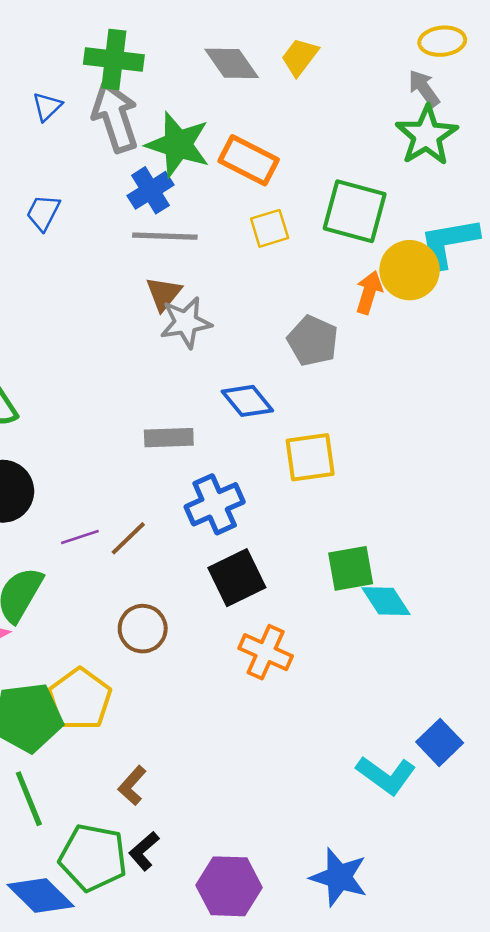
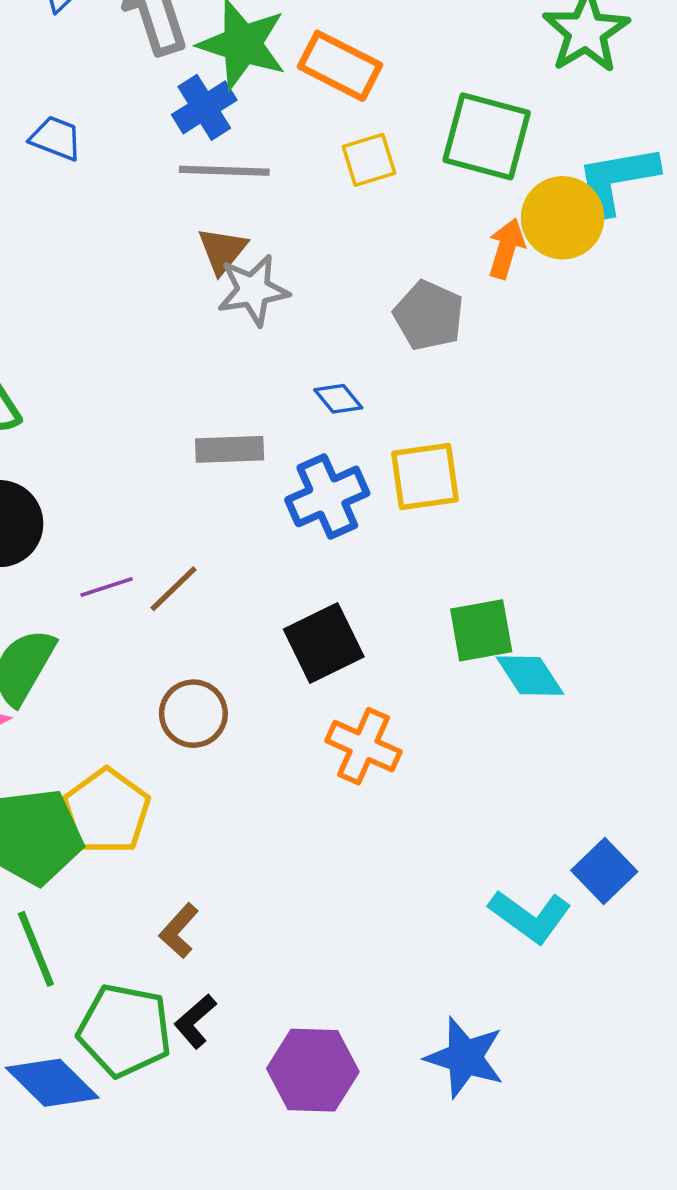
blue trapezoid: (43, 213) -> (56, 138), turned 84
blue diamond: (247, 401) -> (338, 399), size x0.7
blue cross: (215, 504) -> (327, 496), moved

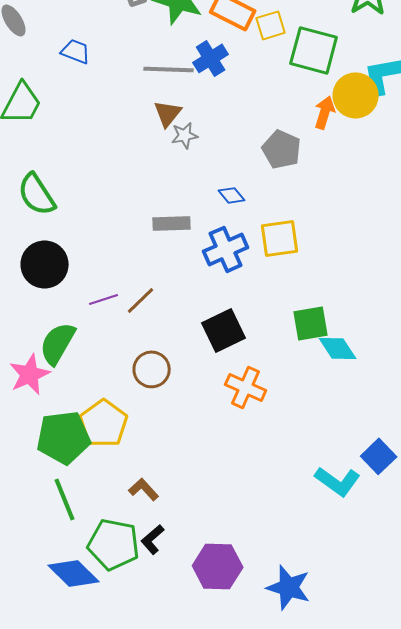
blue cross: (204, 107) -> (211, 58), moved
yellow square: (369, 160) -> (271, 25), moved
gray star: (253, 290) -> (185, 135), size x0.7
brown L-shape: (179, 931) -> (144, 489), turned 96
blue star: (465, 1057) -> (289, 587), moved

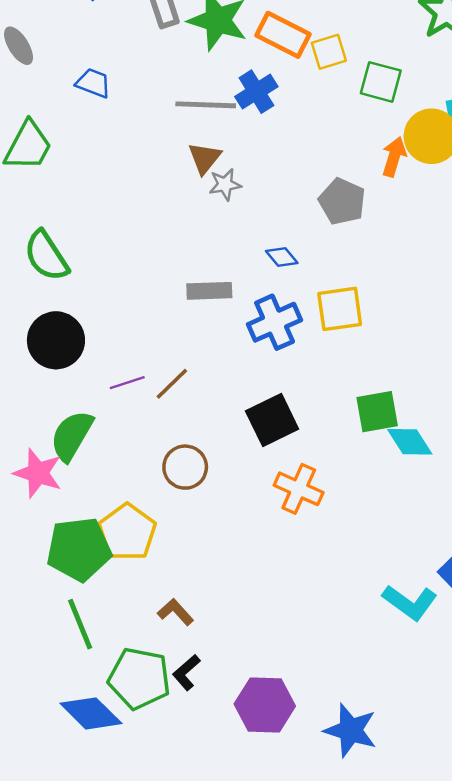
green square: (314, 50) -> (381, 82), size x0.7
pink star: (30, 374) -> (38, 473), turned -30

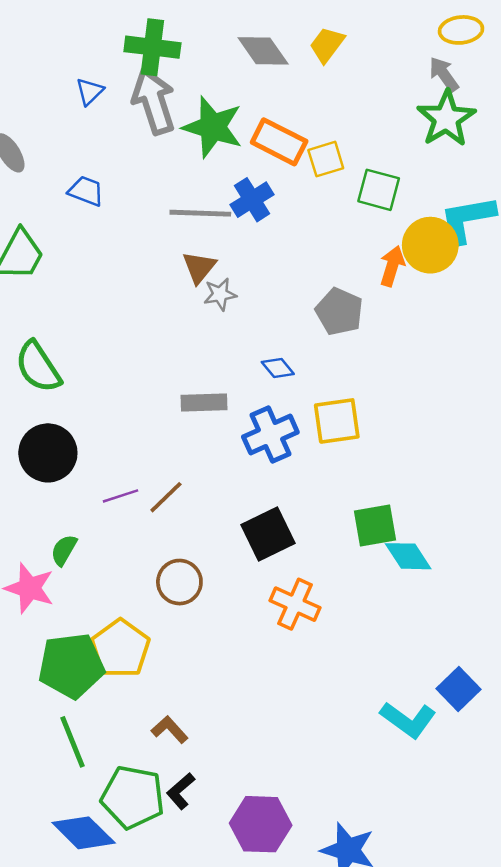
green semicircle: (72, 436) -> (64, 550), size x0.6

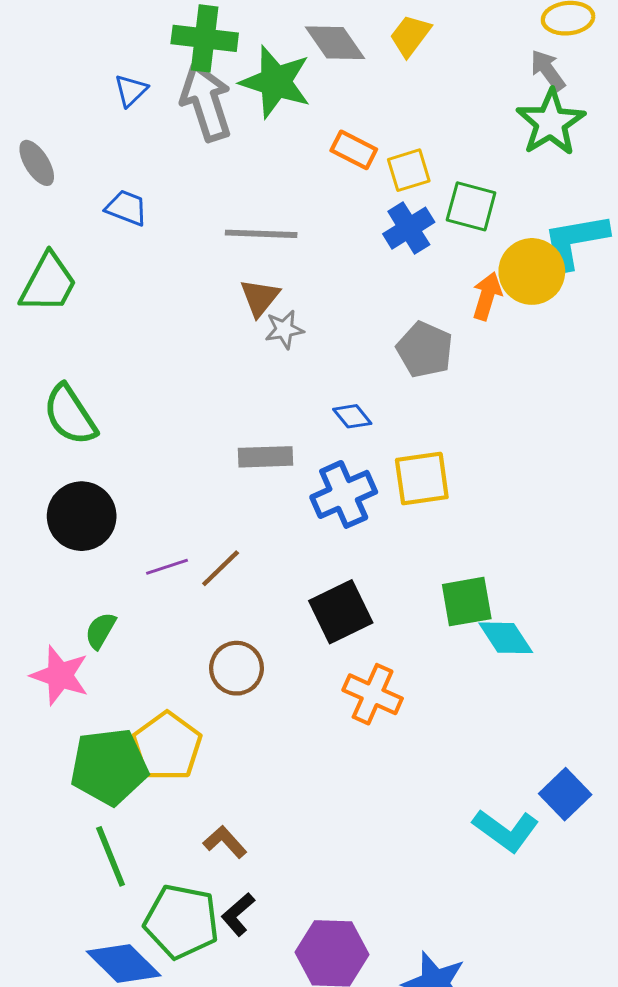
green star: (213, 127) -> (276, 82), moved
orange rectangle: (279, 142) -> (354, 150), size x0.7
blue cross: (252, 200) -> (409, 228), moved

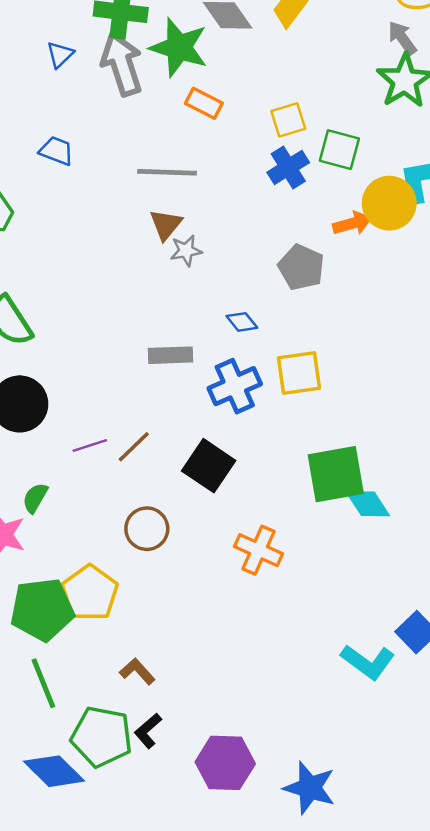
orange rectangle: (354, 150) -> (204, 103), moved
orange arrow: (487, 296) -> (352, 223), turned 57
green square: (467, 602) -> (336, 474), size x1.4
black square: (341, 612) -> (209, 466), moved, turned -30

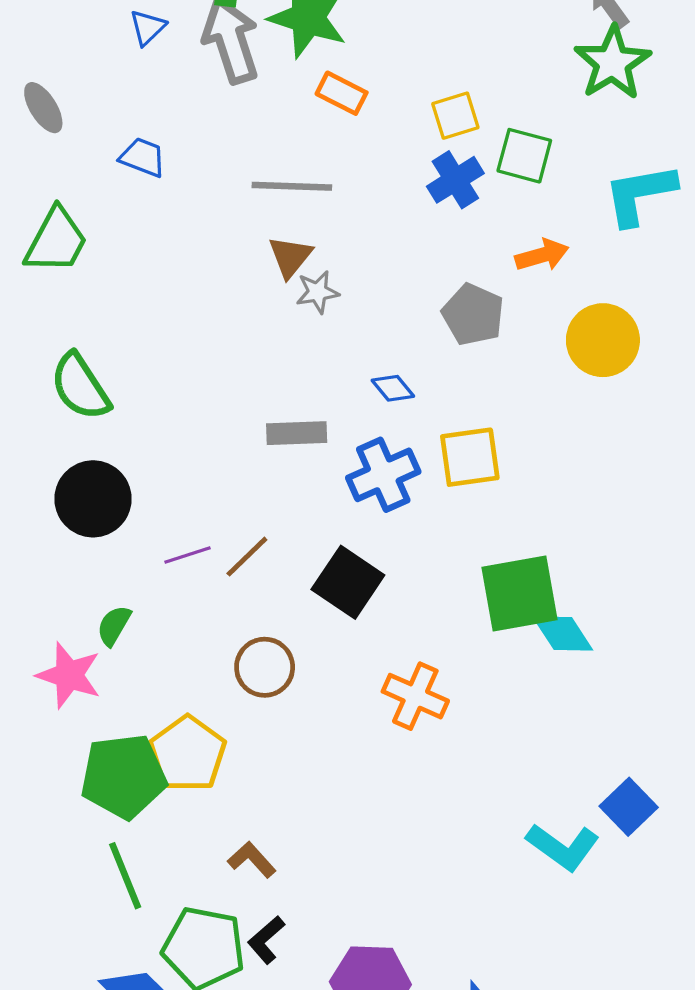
yellow circle: (389, 203) -> (603, 340), moved

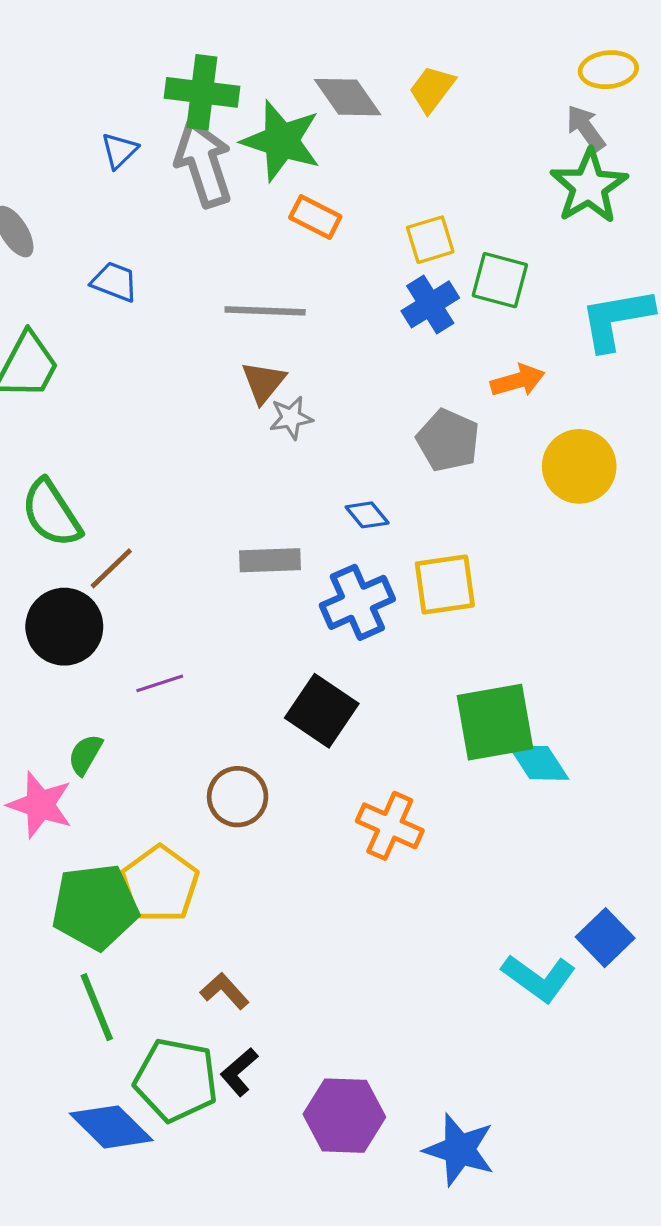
brown line: (247, 557) -> (111, 568), moved

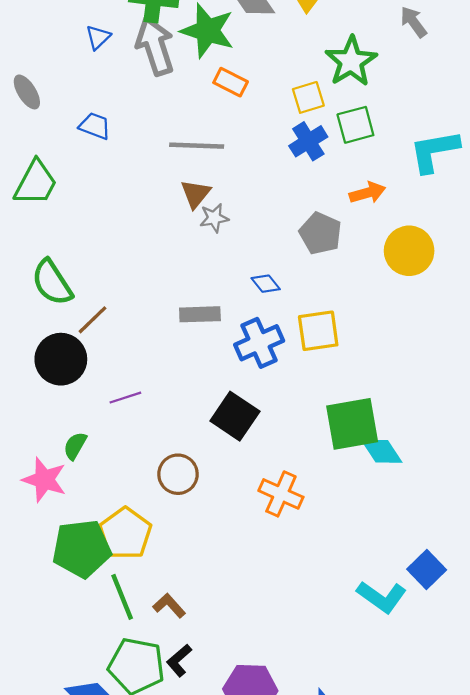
green star: (589, 186) -> (351, 61), moved
green square: (500, 280) -> (355, 125), turned -30
green line: (97, 1007) -> (122, 597), moved

